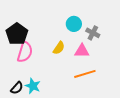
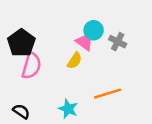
pink triangle: (82, 51) -> (85, 42), moved, turned 35
cyan star: (33, 86) -> (68, 109), moved
black semicircle: (17, 88) -> (21, 111), turned -96

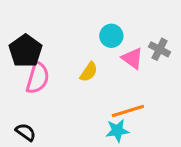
pink triangle: (85, 42) -> (132, 58), moved
gray cross: (118, 42) -> (159, 49), moved
cyan star: (68, 109) -> (117, 131), moved, turned -30

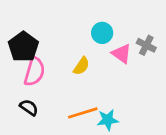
orange line: (128, 111) -> (83, 113), moved
black semicircle: (26, 132) -> (29, 107), moved

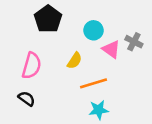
black pentagon: (23, 47) -> (48, 19), moved
orange line: (83, 113) -> (94, 83), moved

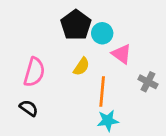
black pentagon: (48, 19) -> (76, 25), moved
gray cross: (134, 42) -> (148, 82), moved
orange line: (94, 83) -> (102, 91), turned -68

